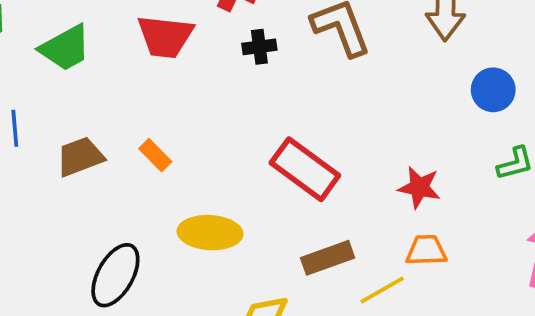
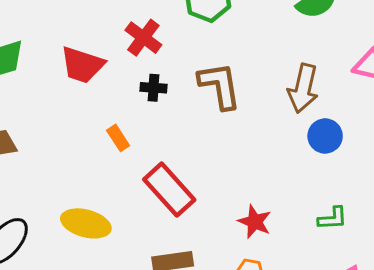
blue circle: (493, 90) -> (325, 136), moved
orange rectangle: (155, 155) -> (118, 138), moved

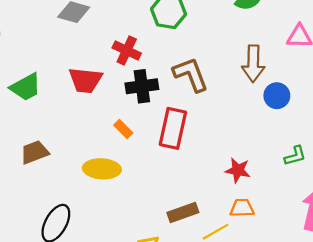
black cross: (153, 88) -> (142, 86), size x1.6
red rectangle: (169, 190) -> (173, 128), moved, turned 66
yellow ellipse: (86, 223) -> (102, 169), moved

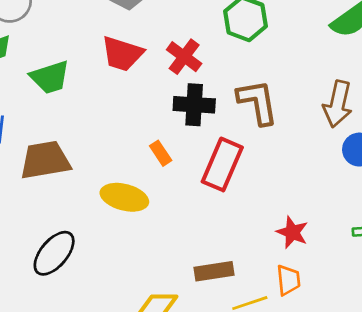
red trapezoid: (85, 80) -> (122, 54), moved
brown trapezoid: (35, 152) -> (45, 160), size x1.4
orange trapezoid: (242, 208) -> (288, 280), turned 75

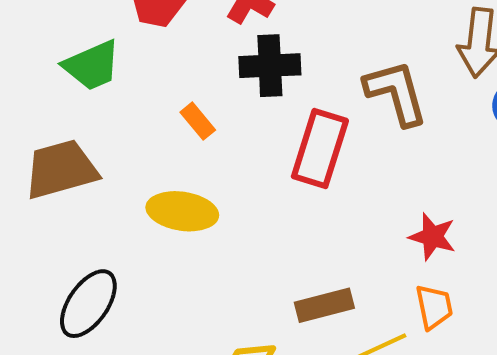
green trapezoid: (50, 77) -> (92, 65), moved
brown L-shape: (258, 102) -> (396, 93), moved
orange rectangle: (161, 153) -> (198, 121), moved

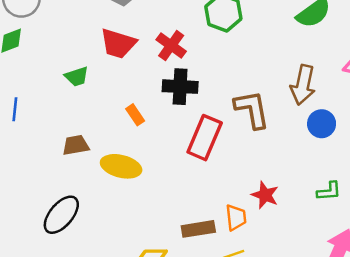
green trapezoid: (92, 65) -> (77, 77), size x0.7
brown trapezoid: (61, 169) -> (76, 145), moved, size x0.6
orange trapezoid: (434, 307) -> (236, 217), moved

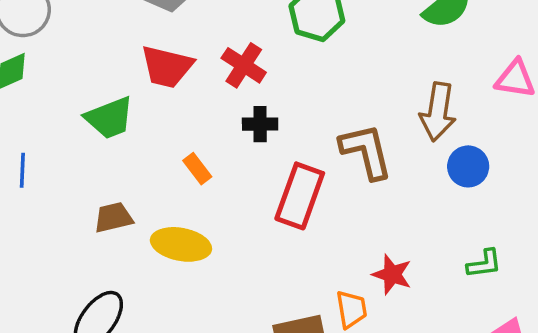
green trapezoid: (77, 77) -> (109, 118), size x1.4
black cross: (180, 87) -> (260, 124), size x0.7

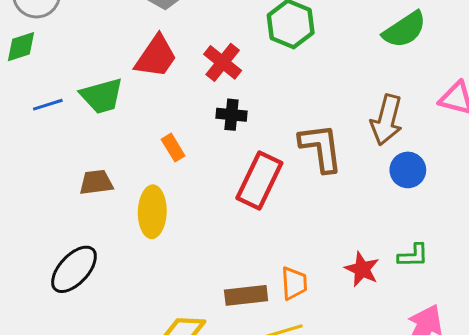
red trapezoid: (167, 67) -> (156, 57), turned -75
blue line: (22, 170) -> (48, 105), moved, turned 64
yellow ellipse: (181, 244) -> (152, 212), turned 75
red star: (392, 274) -> (362, 269), moved

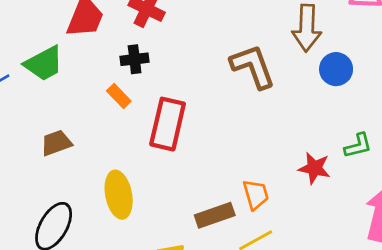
black cross: (232, 115) -> (135, 59), moved
red rectangle: (259, 180) -> (168, 124), moved
yellow ellipse: (152, 212) -> (119, 195), moved

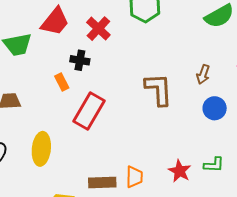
brown arrow: (307, 28) -> (203, 74), size x0.6

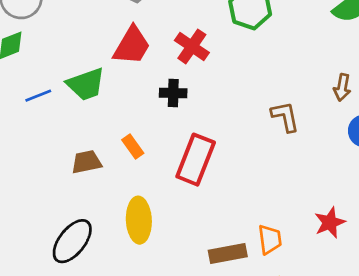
orange rectangle: (62, 82) -> (133, 147), moved
brown L-shape: (159, 89) -> (285, 117), size x0.7
red star: (180, 171) -> (330, 223), turned 30

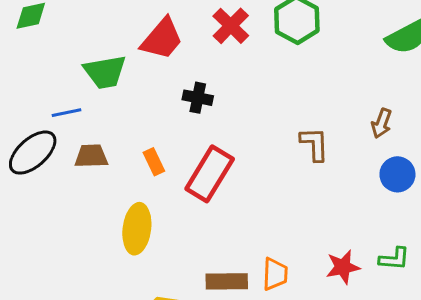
red cross: (192, 46) -> (231, 26), moved
blue line: (38, 96) -> (66, 113), moved
orange rectangle: (133, 147) -> (154, 162), moved
black ellipse: (72, 241) -> (33, 153), moved

